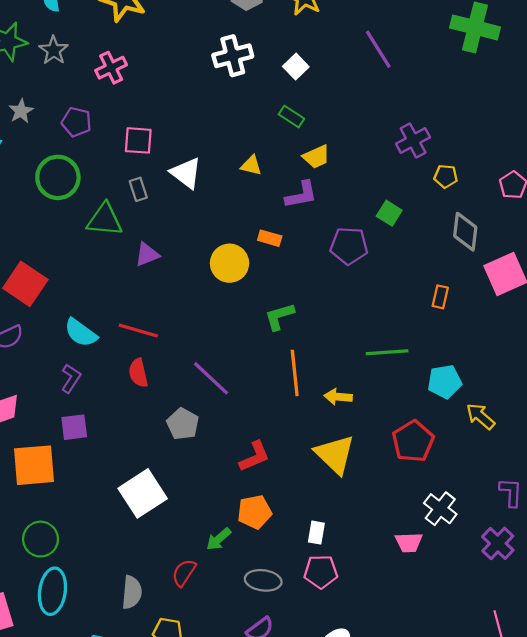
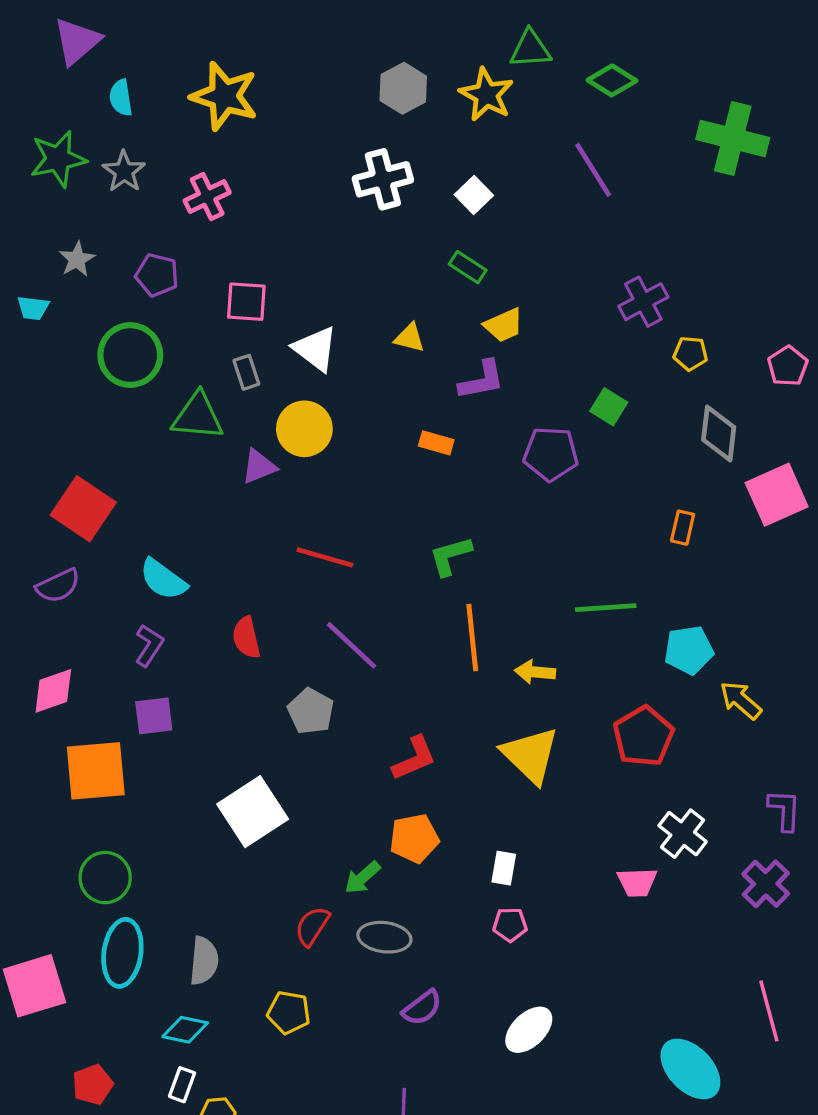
yellow circle: (230, 263) -> (304, 429), moved
red line: (138, 331) -> (325, 557), moved
pink pentagon: (321, 572) -> (510, 925), size x0.7
gray ellipse: (263, 580) -> (384, 937), moved
gray semicircle: (132, 592) -> (204, 961), moved

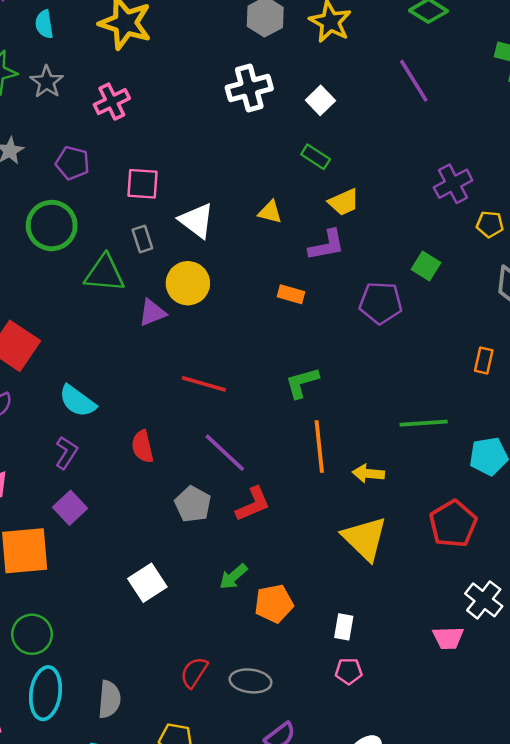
purple square: (154, 716) -> (70, 508), turned -36
red L-shape: (414, 758) -> (253, 504), moved
white square: (253, 812) -> (147, 583), size x0.7
green arrow: (362, 878) -> (233, 577), moved

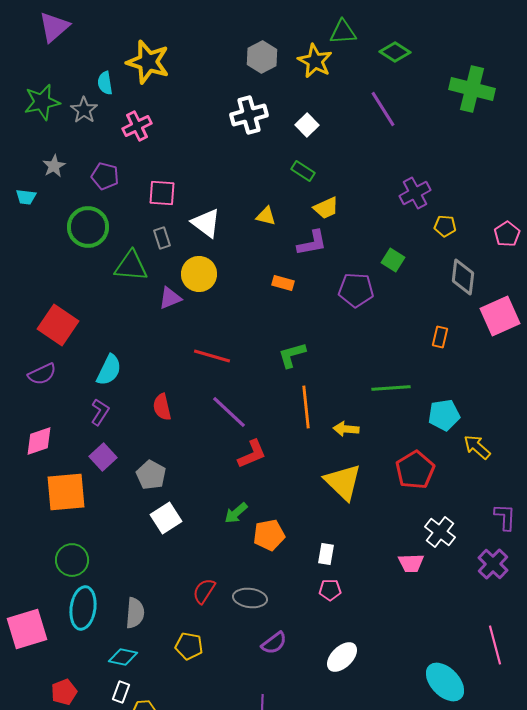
cyan semicircle: (44, 24) -> (105, 83), moved
cyan semicircle: (77, 401) -> (109, 370), turned -100
gray pentagon: (193, 504) -> (151, 475), moved

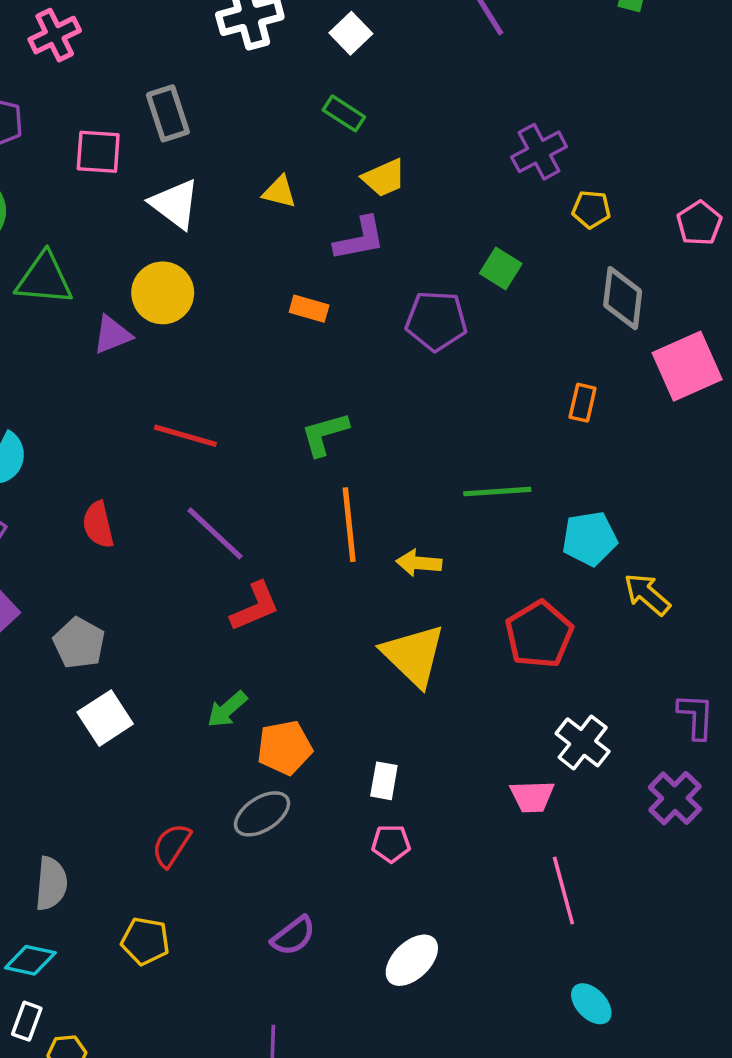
gray rectangle: (162, 238) -> (168, 113), moved, size x1.4
gray ellipse: (250, 598) -> (262, 814), moved, turned -40
pink line: (495, 645) -> (563, 891), moved
cyan ellipse: (445, 682) -> (591, 1004), size x0.6

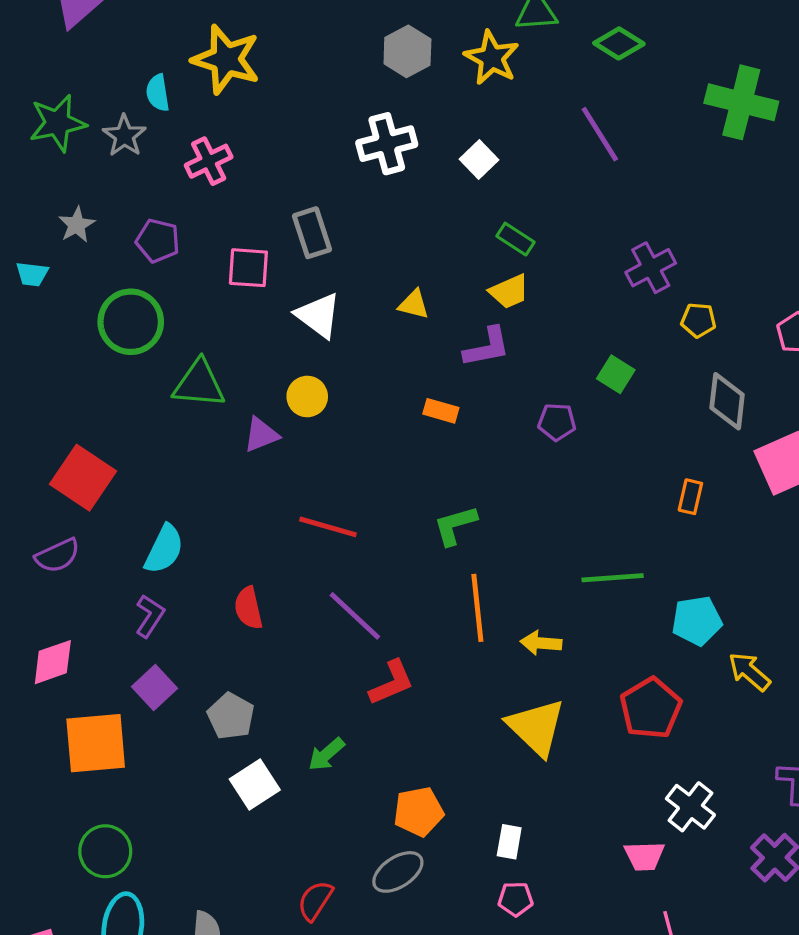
green rectangle: (344, 113) -> (516, 239), moved
yellow circle: (163, 293) -> (307, 396), size x0.7
purple pentagon: (436, 321) -> (557, 422), size x0.7
green arrow: (227, 709) -> (326, 754), moved

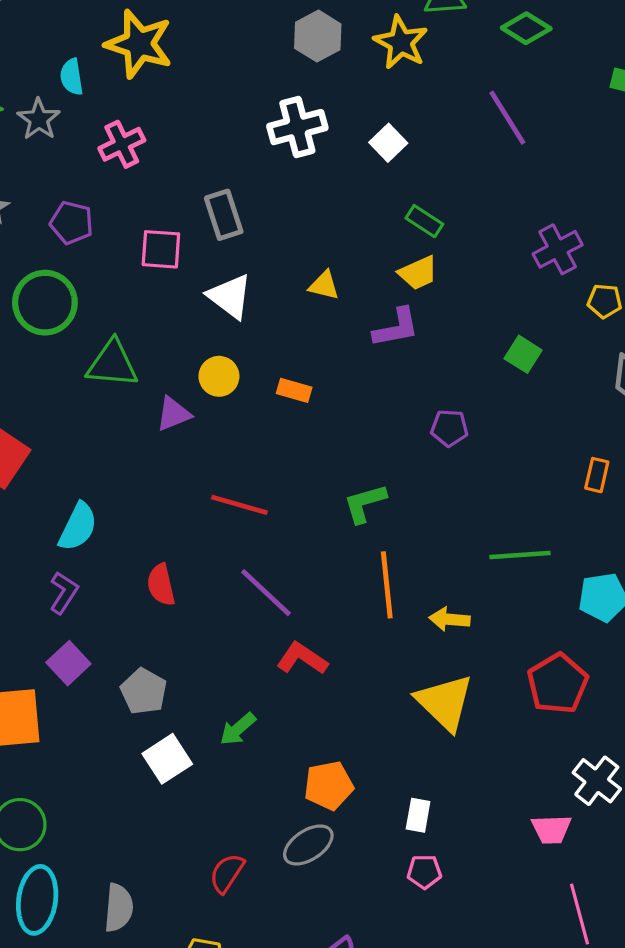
orange rectangle: (441, 411) -> (294, 390), moved
purple pentagon: (557, 422) -> (449, 428), moved
red L-shape: (392, 683) -> (302, 658), turned -123

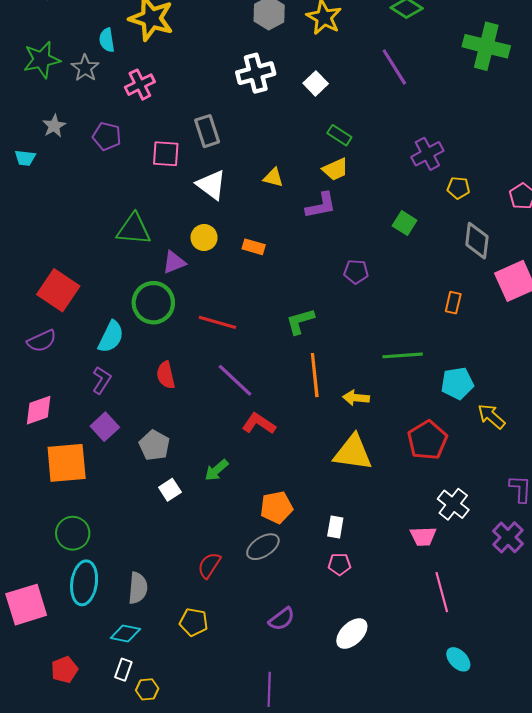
green circle: (45, 303) -> (153, 303), moved
yellow triangle: (445, 702) -> (353, 453), turned -36
white square: (167, 759) -> (170, 490), size x0.7

